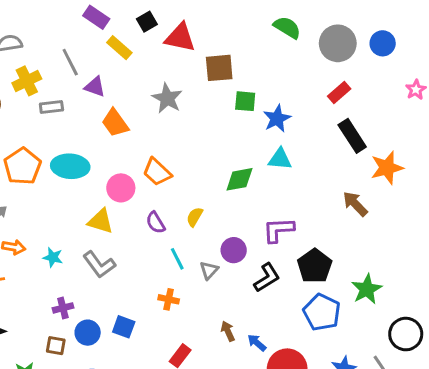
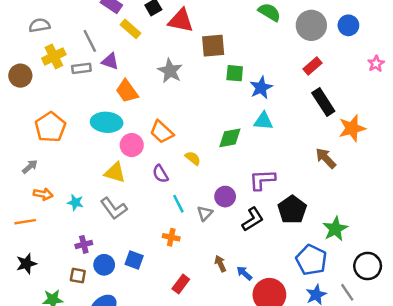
gray rectangle: (51, 107) -> (81, 68), moved
cyan ellipse: (70, 166) -> (107, 122), moved
yellow semicircle: (195, 217) -> (193, 158), moved, turned 98
blue pentagon: (322, 312) -> (311, 260), moved

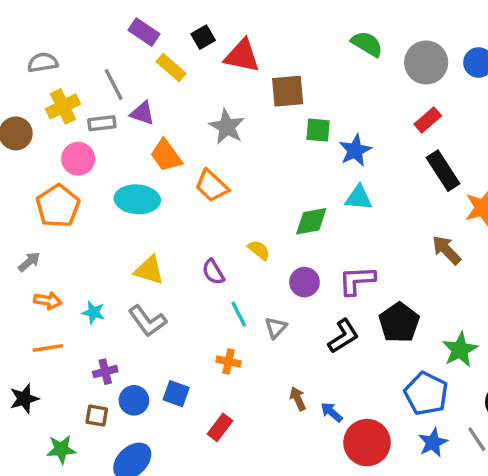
orange trapezoid: (162, 132) -> (212, 186), moved
pink circle: (132, 145) -> (78, 159), moved
purple circle: (225, 197) -> (305, 282), moved
orange line: (25, 222) -> (48, 348), moved
red rectangle: (181, 284) -> (220, 427), moved

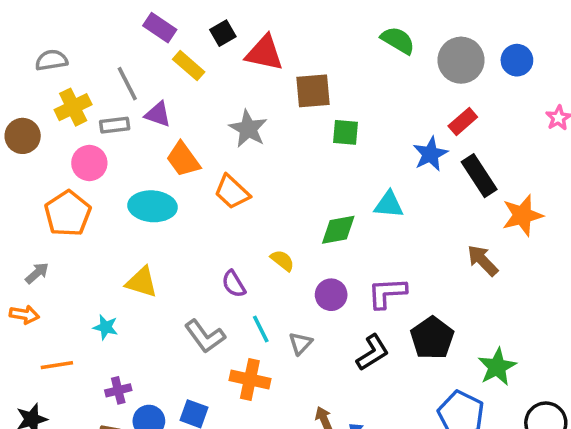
blue star: (355, 150) -> (430, 154), moved
yellow triangle: (149, 270) -> (142, 282), moved
orange arrow: (48, 301) -> (24, 315), moved
gray L-shape: (147, 321) -> (205, 336), moved
orange cross: (229, 361) -> (250, 380), size x1.5

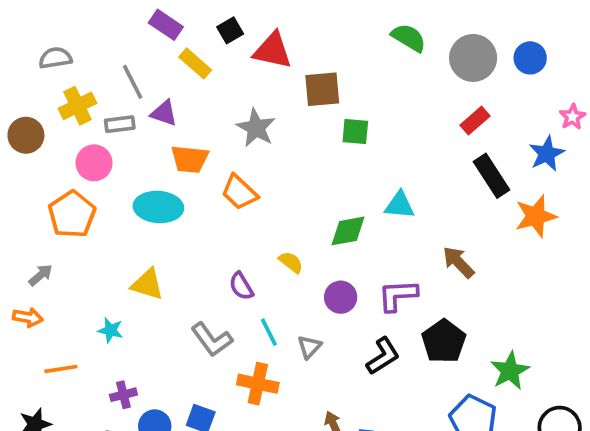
blue star: (430, 154) -> (547, 154), moved
orange trapezoid: (183, 159) -> (190, 159), turned -48
brown arrow: (483, 260) -> (458, 262), moved

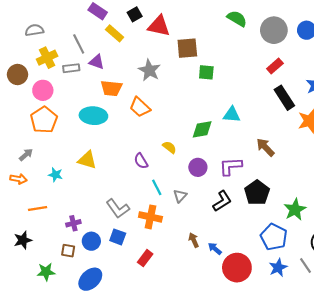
pink circle: (94, 163) -> (43, 90), moved
cyan star: (111, 330) -> (55, 175), moved
gray L-shape: (212, 339) -> (118, 208), moved

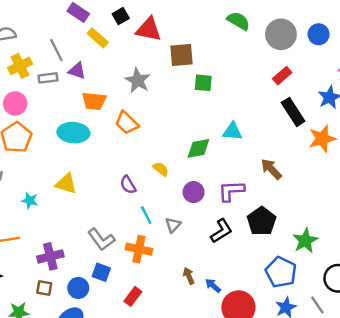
purple cross: (73, 223) -> (50, 256), size x1.5
blue circle: (91, 241) -> (78, 288), moved

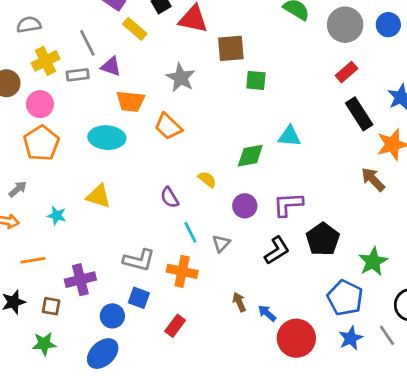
brown arrow: (271, 169) -> (373, 179), moved
gray L-shape: (101, 239) -> (139, 260), turned -40
brown square: (44, 288) -> (51, 306), moved

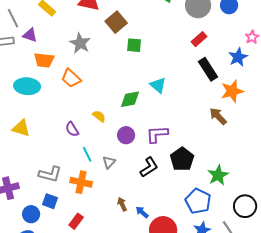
brown square: (231, 48) -> (116, 22), turned -35
cyan triangle: (289, 136) -> (158, 85), turned 36

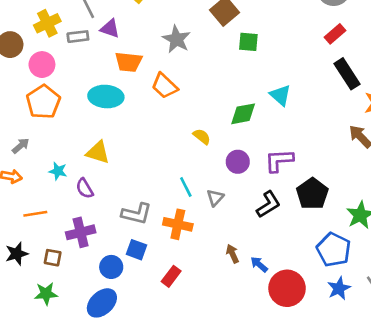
purple semicircle: (72, 129) -> (85, 188), moved

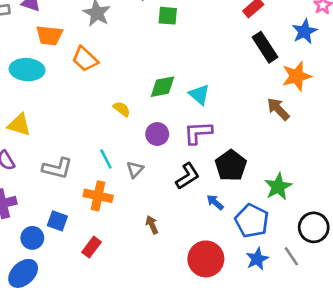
cyan triangle: (280, 95) -> (199, 95), moved
gray L-shape: (137, 214) -> (57, 168), moved
blue arrow: (259, 264) -> (215, 202), moved

